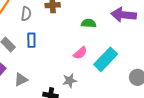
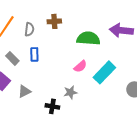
green semicircle: (89, 23) -> (88, 38), size x1.6

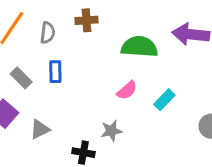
cyan rectangle: (104, 72) -> (164, 100), size x0.6

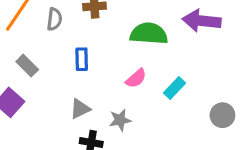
blue rectangle: (55, 72) -> (82, 59), moved
gray triangle: (40, 129) -> (80, 109), moved

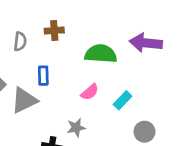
gray triangle: (80, 109) -> (24, 100), moved, size x1.5
gray circle: (222, 115) -> (144, 132), moved

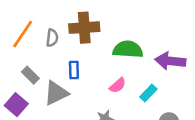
brown cross: (54, 31) -> (84, 28), size x1.6
purple arrow: (146, 43) -> (170, 61), moved

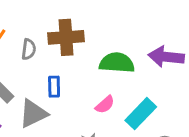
purple arrow: (170, 61) -> (166, 57), moved
cyan rectangle: (148, 93) -> (141, 114), size x1.5

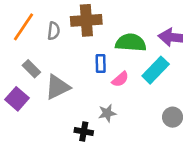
blue rectangle: (54, 87) -> (101, 64), moved
cyan rectangle: (141, 114) -> (156, 70), moved

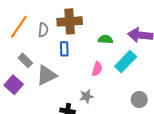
green semicircle: (131, 43) -> (105, 39), size x0.6
blue rectangle: (101, 64) -> (64, 49), moved
pink semicircle: (120, 79) -> (97, 69), turned -32

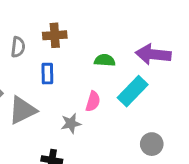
brown cross: (70, 21) -> (55, 35), size x0.7
gray star: (86, 96) -> (71, 123), moved

